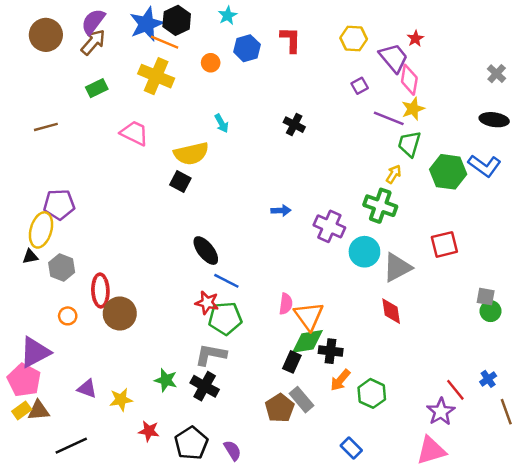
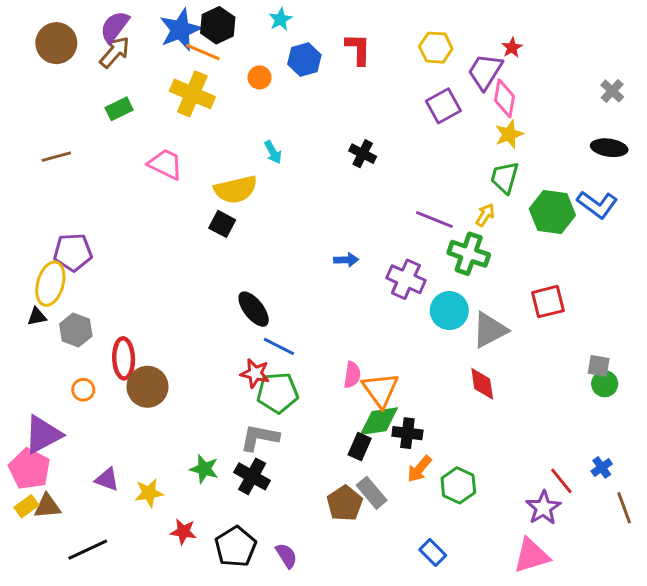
purple trapezoid: (394, 58) -> (485, 71), turned -108
purple square: (360, 86) -> (443, 106), size x1.6
purple line: (389, 118) -> (434, 219), moved

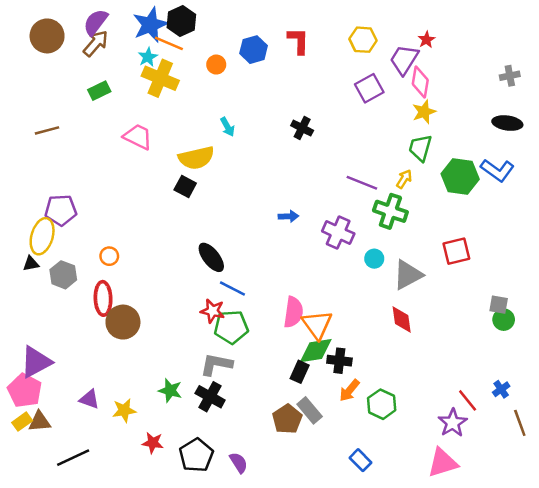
cyan star: (280, 19) -> (148, 57), moved
gray cross: (612, 91) -> (510, 76), turned 36
cyan circle: (449, 311) -> (374, 259), size x0.6
pink semicircle: (352, 375) -> (293, 312), size x1.4
orange circle: (83, 390) -> (109, 256), moved

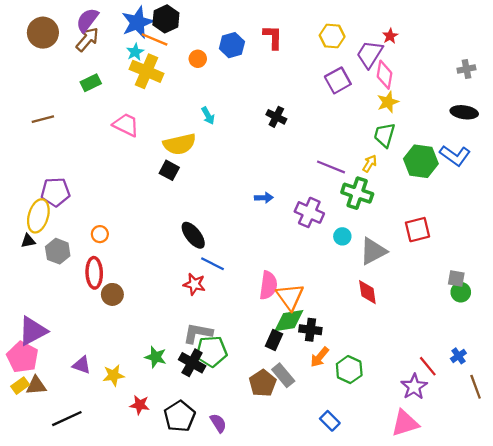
brown circle: (123, 322) -> (112, 294), size x0.7
green pentagon: (231, 327) -> (211, 351), moved

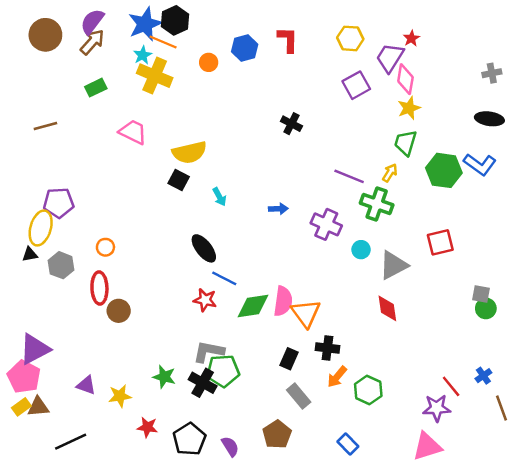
cyan arrow: (208, 116) -> (219, 197), moved
green diamond: (289, 321) -> (253, 306), moved
brown pentagon: (263, 383) -> (277, 434), moved
purple star: (414, 387) -> (437, 408), turned 30

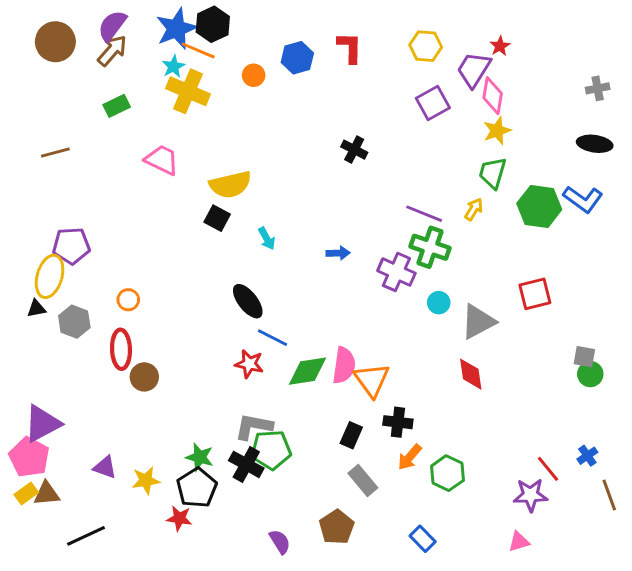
green cross: (377, 204) -> (430, 247), moved
black pentagon: (189, 439) -> (197, 488), moved
pink triangle: (427, 446) -> (519, 542), size x0.6

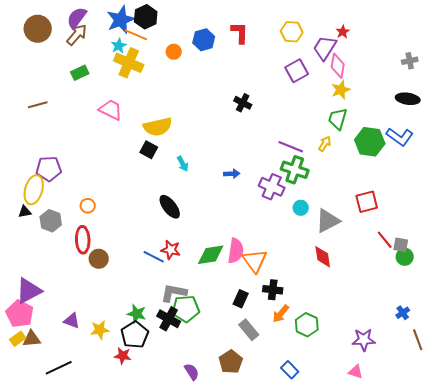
blue line: (273, 338) -> (154, 257), moved
red line: (548, 469) -> (385, 240), moved
pink triangle: (519, 542) -> (356, 372), turned 35

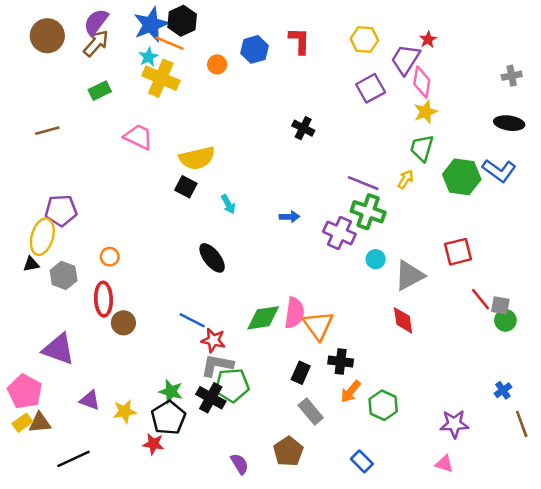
red star: (171, 250) -> (213, 340), moved
purple triangle: (29, 291) -> (59, 349), moved, turned 48

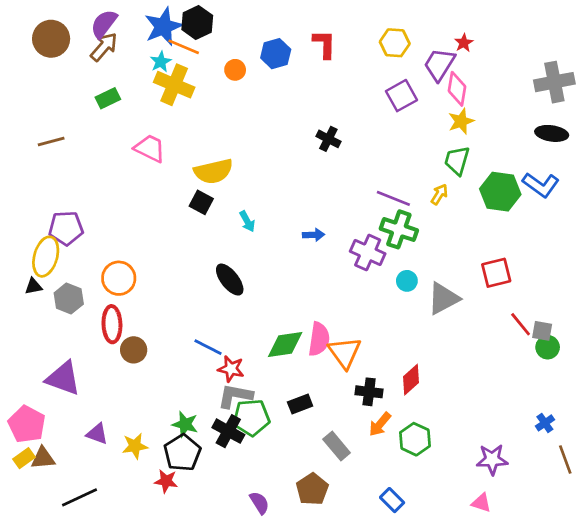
gray cross: (512, 76) -> (554, 82), size x1.8
orange circle: (110, 257) -> (119, 278), size x1.6
red diamond: (403, 320) -> (411, 380), moved, turned 56
black rectangle: (301, 373) -> (300, 404), moved, turned 45

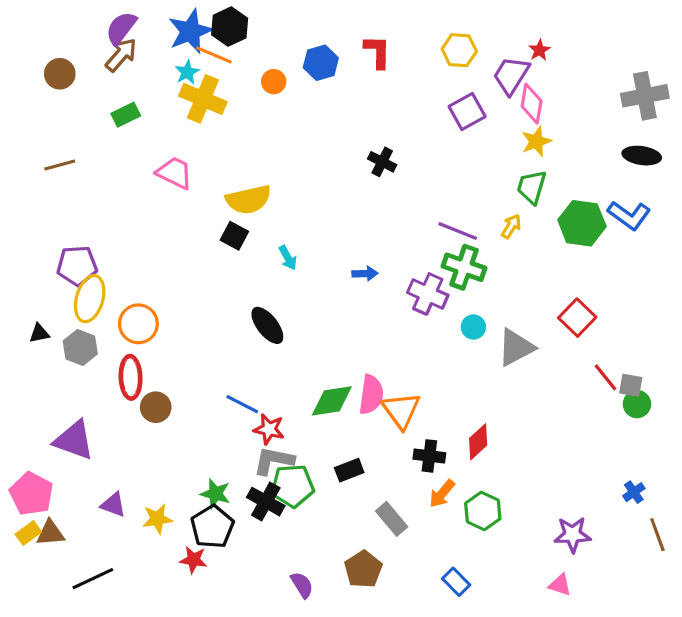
brown circle: (51, 39) -> (60, 74), moved, size x0.7
yellow ellipse: (46, 257) -> (90, 299), moved
red square: (496, 273) -> (577, 318), turned -32

